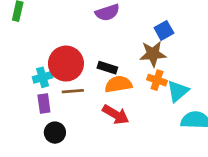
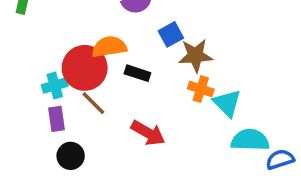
blue square: (164, 30) -> (171, 34), moved
orange semicircle: (118, 84) -> (109, 47), moved
brown line: (73, 91) -> (93, 103), turned 50
cyan triangle: (178, 91) -> (227, 103), turned -35

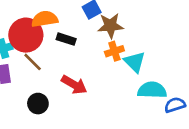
orange cross: (201, 89) -> (114, 51), turned -36
black circle: (71, 156) -> (38, 104), moved

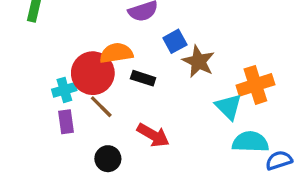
brown star: (110, 26) -> (198, 61), turned 30
orange cross: (114, 51) -> (255, 85), moved, size x1.5

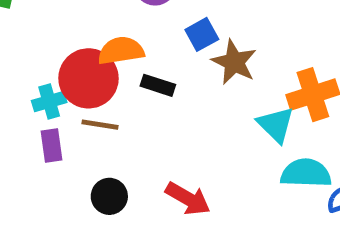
brown line: (101, 107) -> (100, 125), turned -36
red arrow: (153, 135) -> (188, 199), moved

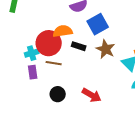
blue square: (202, 34) -> (98, 24), size x1.5
brown star: (234, 62) -> (106, 49), moved

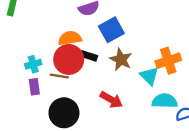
red circle: (49, 43) -> (69, 59), moved
black circle: (58, 94) -> (64, 113), size x1.6
red arrow: (92, 95) -> (111, 100), moved

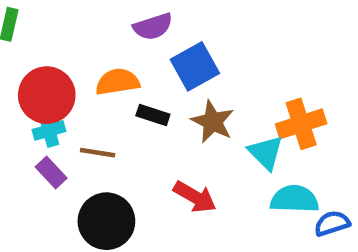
red circle: (69, 59) -> (47, 95), moved
purple rectangle: (34, 87) -> (51, 173), turned -35

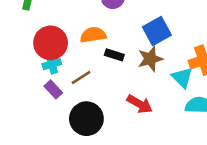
blue square: (195, 66) -> (157, 31), moved
brown star: (213, 122) -> (150, 59), turned 30
brown line: (98, 153) -> (81, 77), turned -42

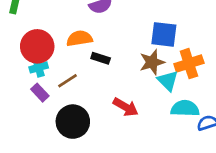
blue square: (157, 31) -> (164, 34), moved, turned 36
brown star: (150, 59) -> (152, 62), moved

